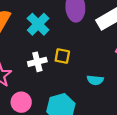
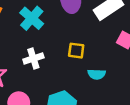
yellow square: (62, 56) -> (76, 51), moved

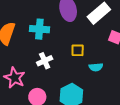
cyan cross: (32, 18) -> (39, 29), turned -30

